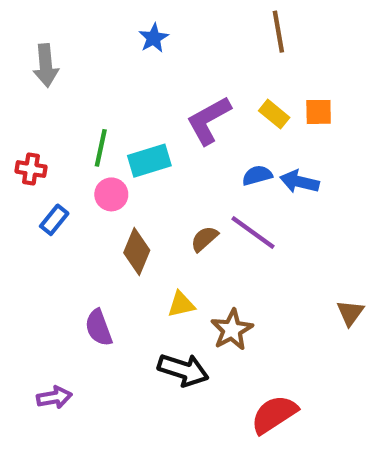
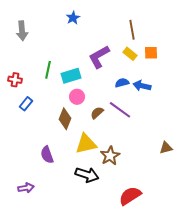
brown line: (278, 32) -> (132, 30), moved
pink circle: (111, 194) -> (77, 97), moved
yellow triangle: (181, 304) -> (86, 144), size x1.6
brown triangle: (350, 313) -> (166, 148), turned 40

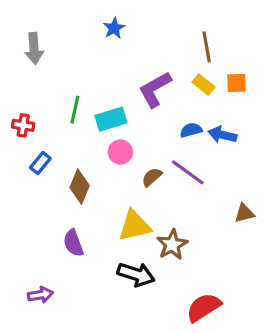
brown diamond: (65, 119) -> (80, 187), moved
brown triangle: (166, 148) -> (244, 213), moved

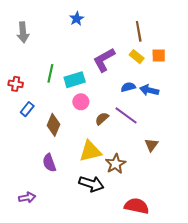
brown triangle: (244, 213) -> (151, 145), moved, turned -40
red semicircle: (204, 307) -> (137, 206), turned 45

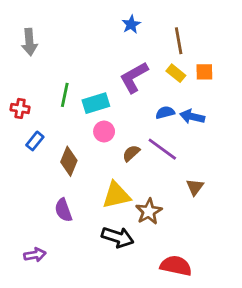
blue star: (77, 19) -> (131, 24), moved

